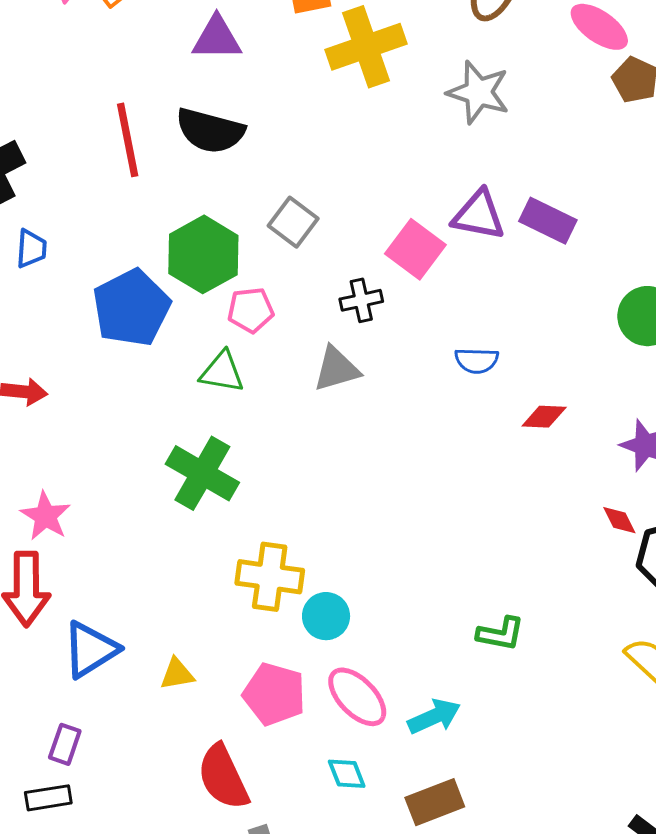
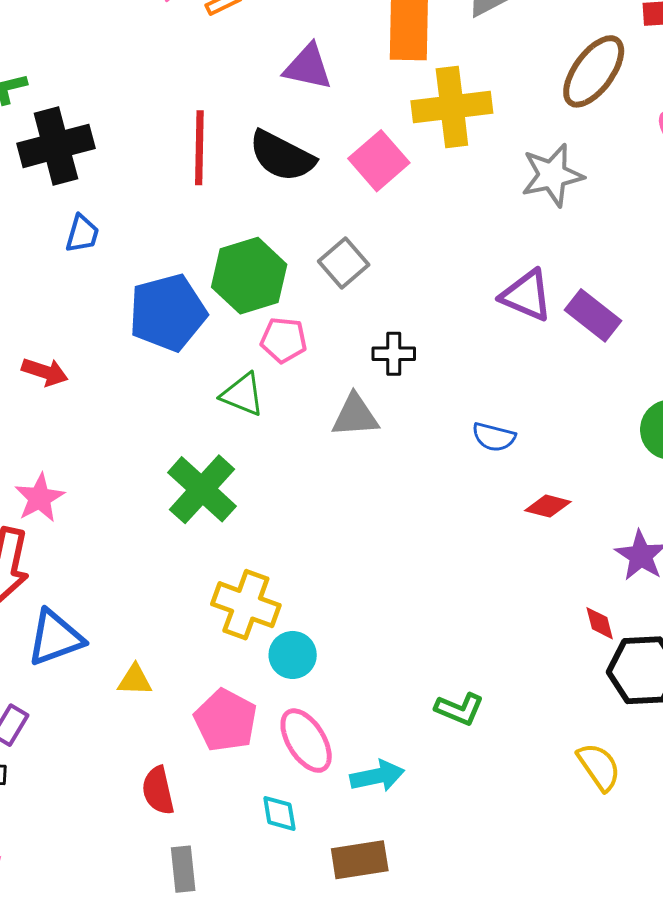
gray star: (478, 92) -> (552, 175), turned 30
pink square: (415, 249) -> (379, 161), moved
red semicircle: (223, 777) -> (158, 791), size x0.7

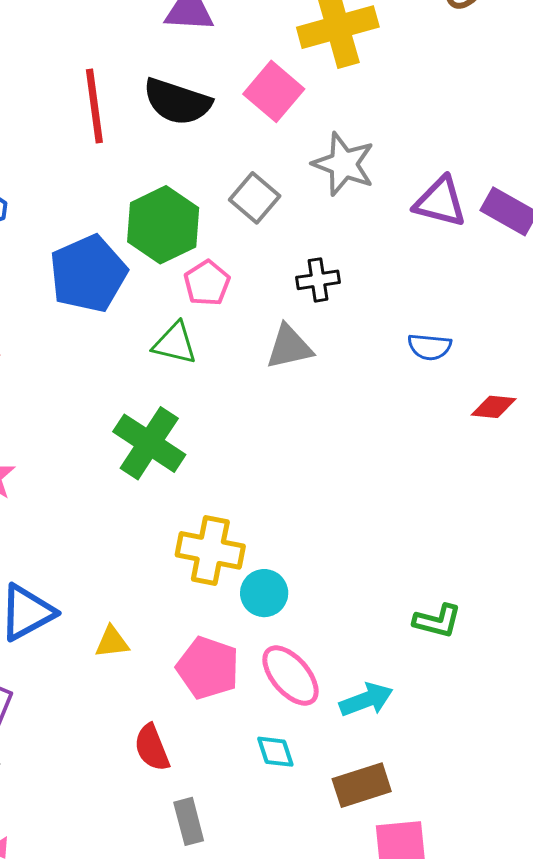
gray star: (552, 175) -> (344, 164), moved, turned -30
pink pentagon: (284, 340) -> (207, 283), turned -30

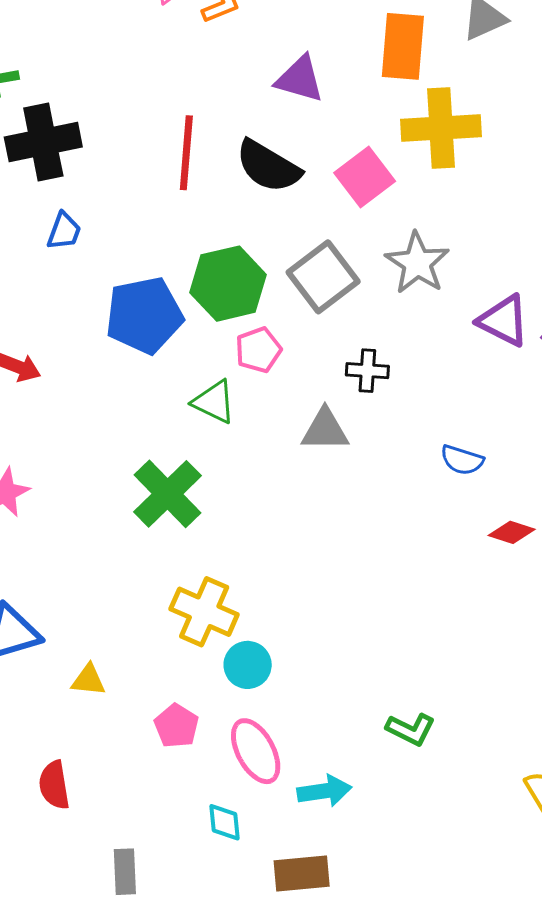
gray square: (255, 198) -> (323, 277), size x1.4
pink pentagon: (208, 668) -> (177, 726), size x0.7
red semicircle: (152, 748) -> (54, 785), moved

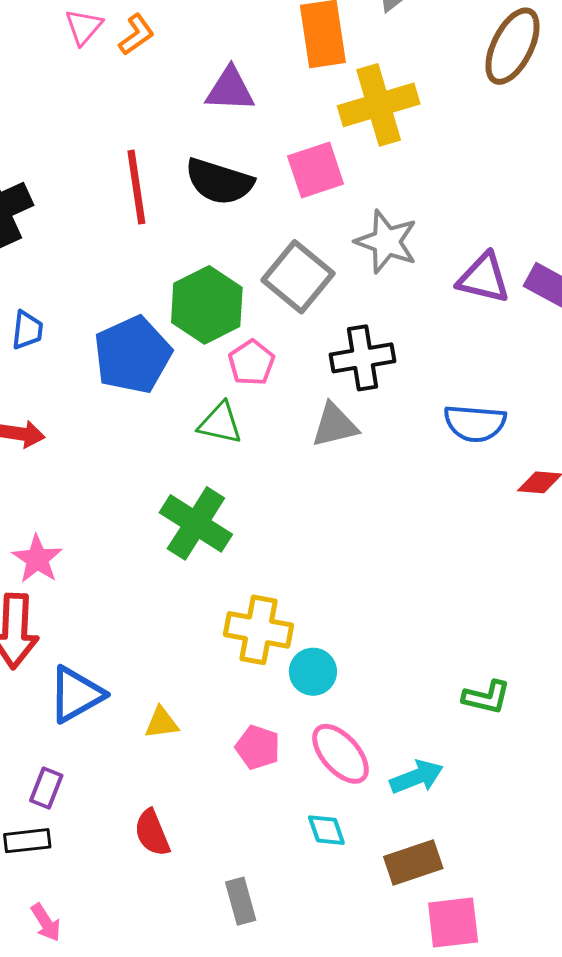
pink square: (365, 177) -> (316, 170), turned 32
blue trapezoid: (64, 231) -> (27, 330), moved
black cross: (367, 371) -> (362, 358), size x1.5
blue semicircle: (462, 460) -> (475, 423), size x1.4

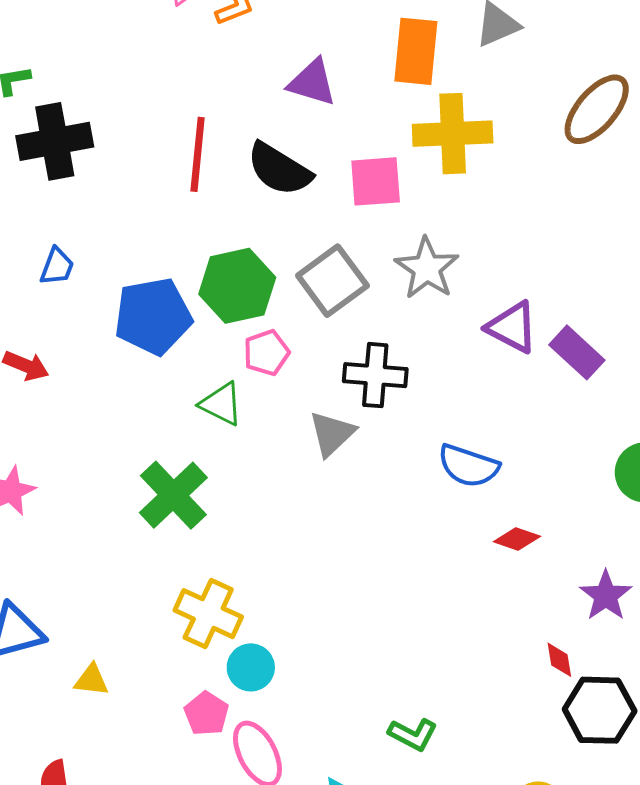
gray triangle: (335, 425) -> (332, 434), turned -44
pink pentagon: (258, 747) -> (206, 714), moved

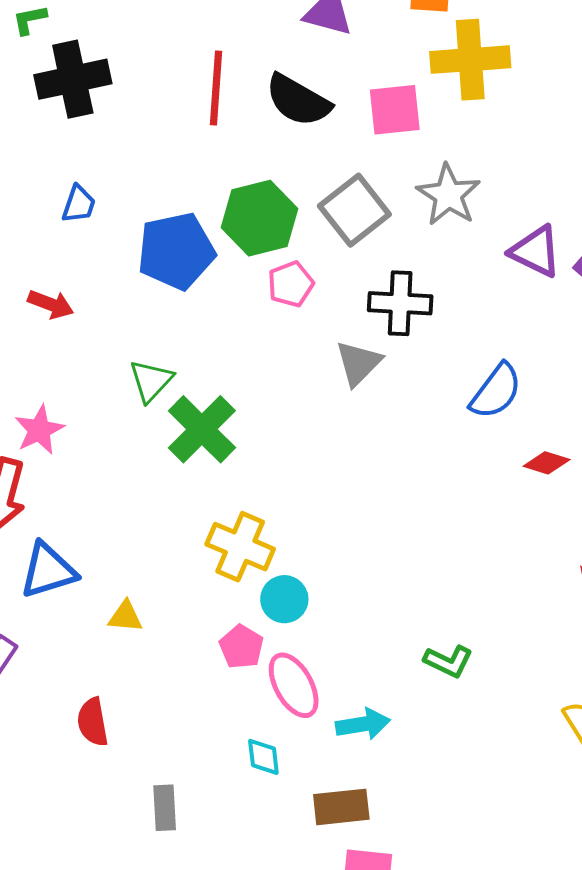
green triangle: (221, 404) -> (151, 381), moved, turned 48
blue semicircle: (468, 466) -> (496, 391), turned -70

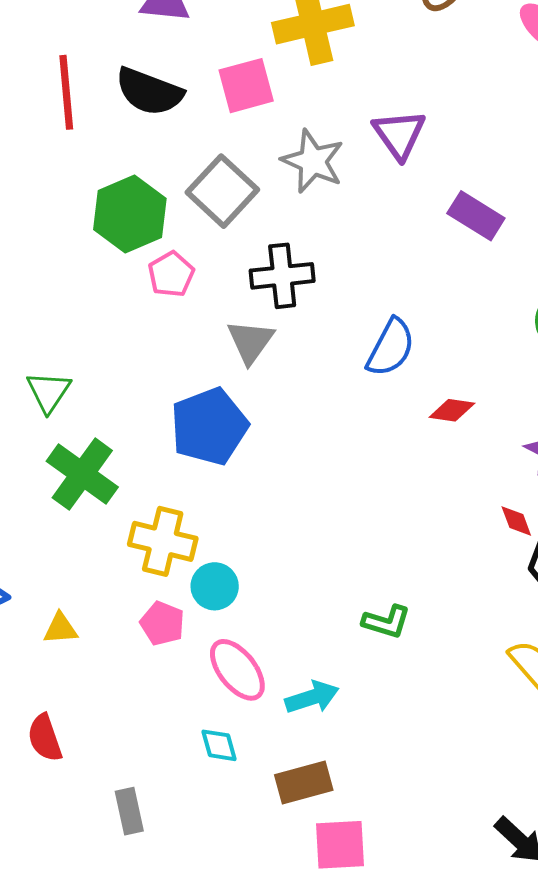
blue pentagon: (176, 251) -> (209, 426), moved
purple triangle: (536, 251) -> (399, 134), moved, turned 38
green cross: (202, 429) -> (82, 474), moved
pink pentagon: (241, 647) -> (162, 623), moved

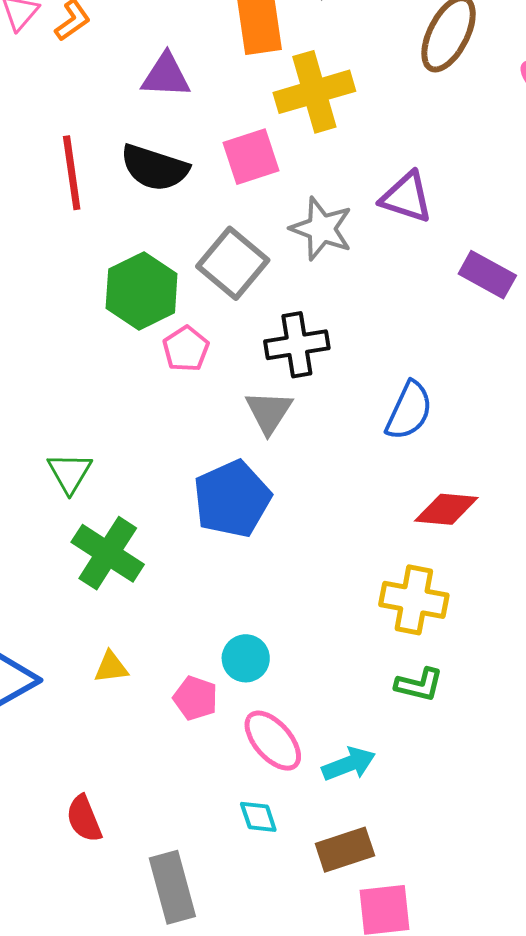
purple triangle: (399, 134) -> (406, 197), turned -34
red diamond: (452, 410) -> (446, 509), moved, size x1.4
yellow cross: (163, 541) -> (414, 600), moved
yellow triangle: (60, 629) -> (111, 667), moved
gray rectangle: (129, 811) -> (172, 887), size x1.5

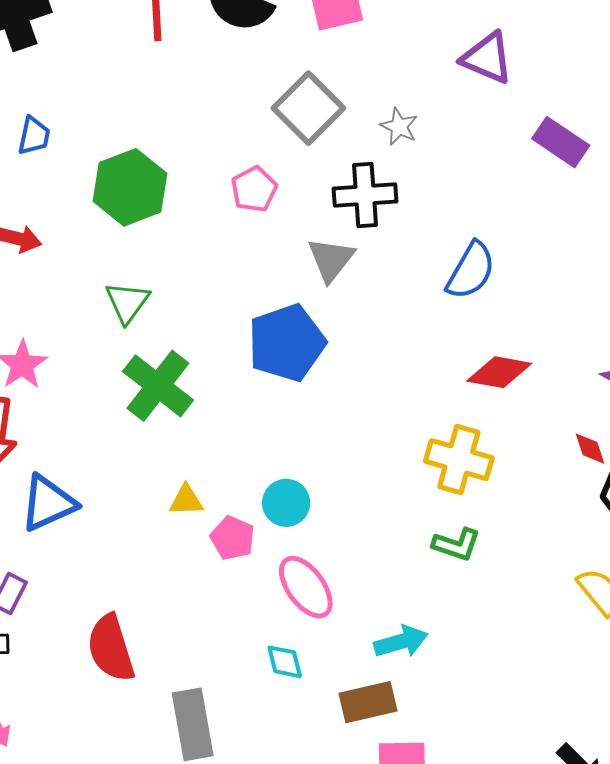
gray star: (321, 229) -> (399, 127), moved, size x0.6
green hexagon: (142, 291) -> (130, 187), moved
yellow triangle: (111, 667) -> (186, 500), moved
cyan arrow: (349, 764) -> (401, 642), moved
red semicircle: (84, 819) -> (111, 648), size x1.4

